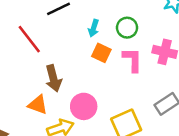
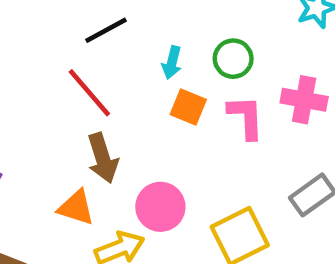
red line: (29, 39) -> (89, 93), moved

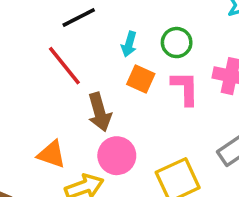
brown arrow: (103, 158) -> (100, 112), moved

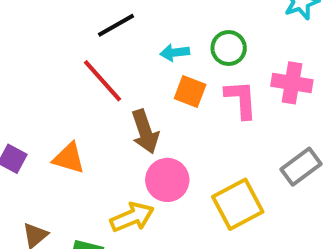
cyan arrow: (129, 44) -> (175, 53), turned 70
orange triangle: (51, 154) -> (69, 158), moved

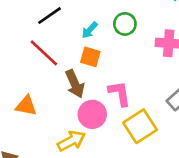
cyan arrow: (175, 53) -> (90, 30), turned -36
orange square: (190, 92) -> (90, 57), moved
pink L-shape: (241, 99) -> (120, 93), moved

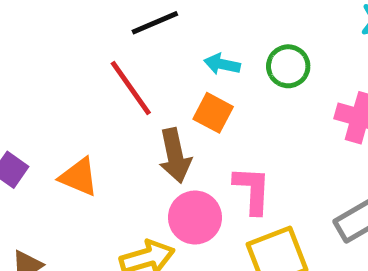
cyan arrow: (90, 30) -> (222, 64), turned 48

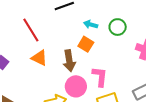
red line: (131, 88) -> (31, 30), moved
orange triangle: (79, 177) -> (39, 58), moved

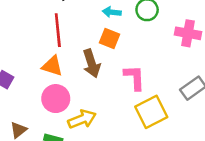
red line: (31, 30) -> (58, 30), moved, turned 35
pink circle: (76, 86) -> (56, 99), moved

